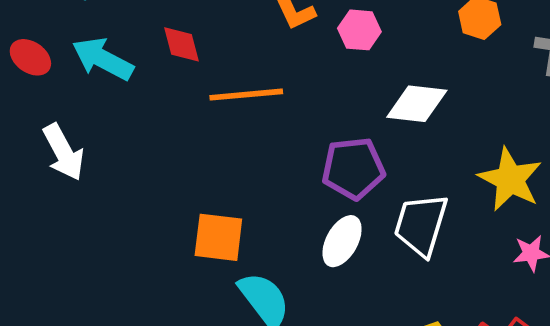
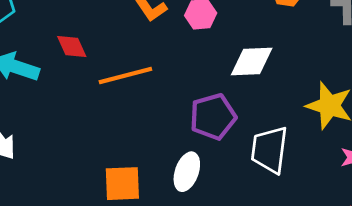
white ellipse: (342, 241) -> (187, 172), moved

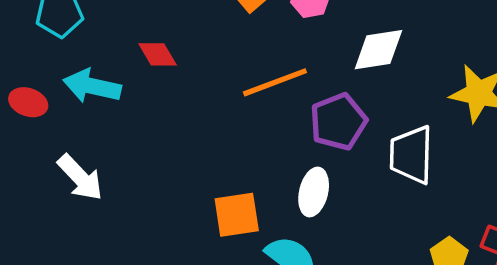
orange line: (125, 75) -> (275, 82), moved

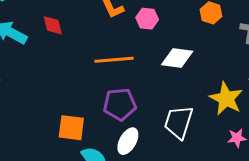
purple pentagon: (338, 122) -> (120, 104), moved
white ellipse: (314, 192) -> (128, 141), moved

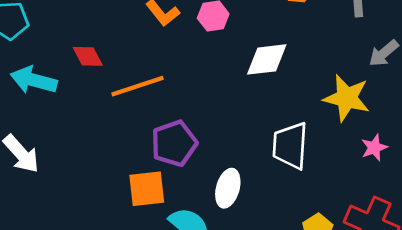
orange line: (114, 60) -> (138, 86), moved
purple pentagon: (120, 104) -> (174, 143), moved

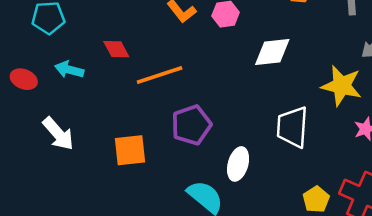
cyan arrow: (34, 80) -> (69, 70), size x0.7
orange square: (147, 189) -> (130, 150), moved

